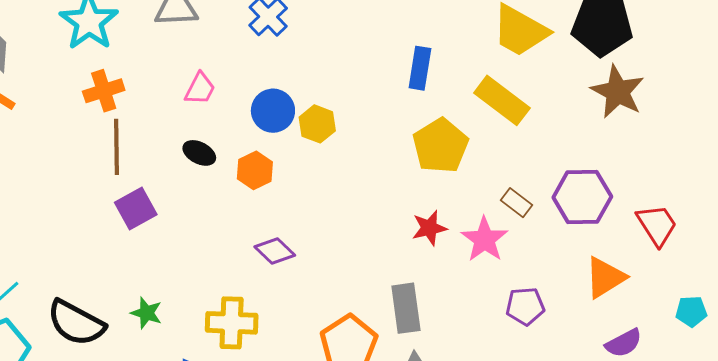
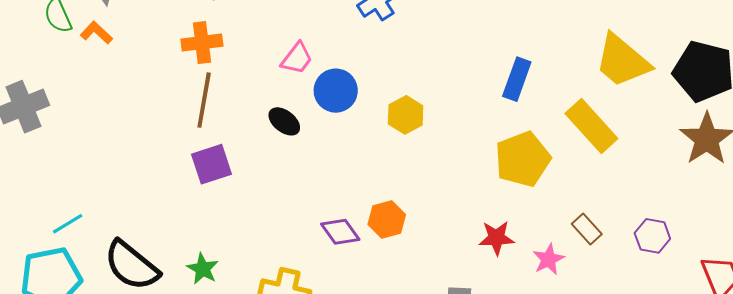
blue circle: (273, 111) -> (336, 91), moved
orange hexagon: (255, 170) -> (387, 219), moved
purple hexagon: (582, 197) -> (652, 236), size x0.6
pink star: (484, 239) -> (548, 259), size x0.7

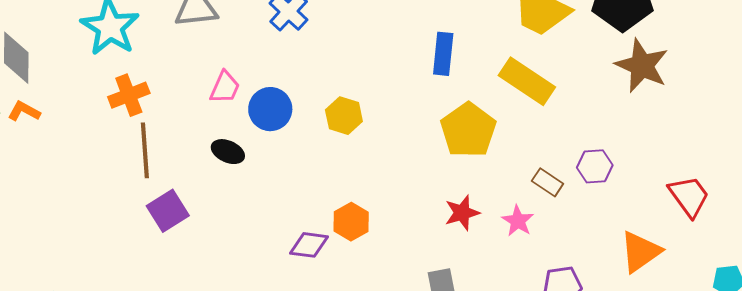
purple diamond: (340, 232) -> (309, 245), turned -33
purple hexagon: (652, 236) -> (595, 166), moved

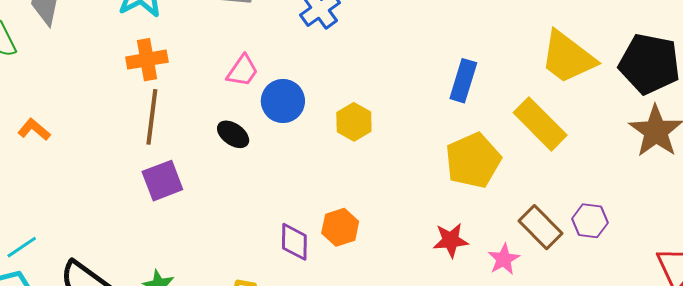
orange L-shape: (24, 111) -> (34, 130), moved
brown rectangle: (548, 182) -> (540, 227), size x1.4
purple diamond: (309, 245) -> (294, 242), turned 72

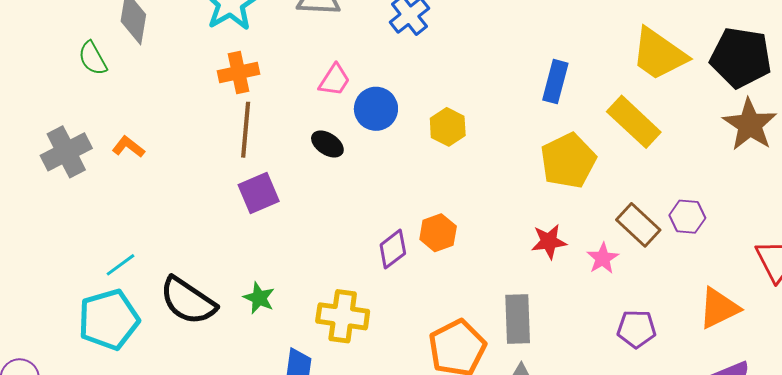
purple diamond: (294, 242) -> (393, 249), turned 54

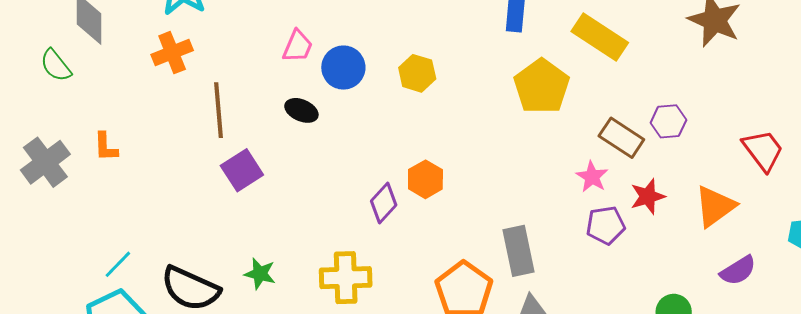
orange cross: (239, 73) -> (172, 53), moved
orange L-shape: (128, 147) -> (106, 147), turned -120
red star: (549, 241) -> (648, 196), moved
purple pentagon: (637, 329) -> (606, 225), moved

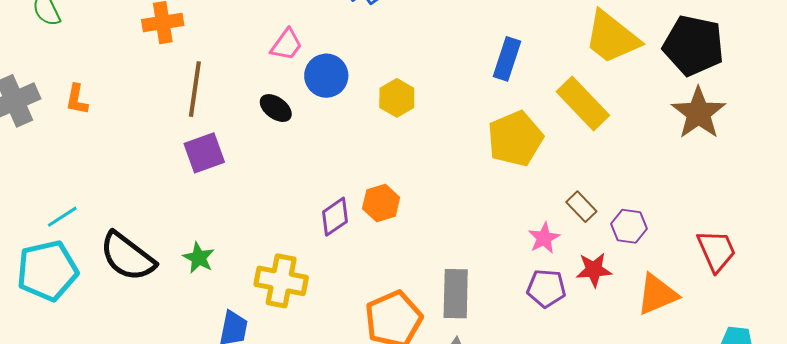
purple hexagon: (668, 121) -> (629, 226), moved
brown rectangle: (621, 138) -> (581, 207), size x0.7

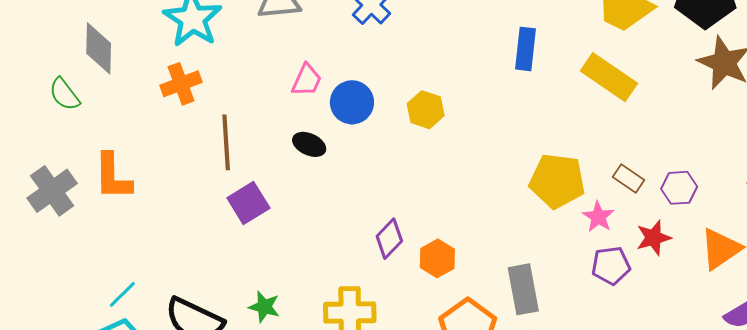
orange L-shape: (77, 99) -> (113, 177), size x1.6
yellow pentagon: (515, 139) -> (557, 181), moved, turned -30
orange hexagon: (381, 203) -> (437, 258), moved

